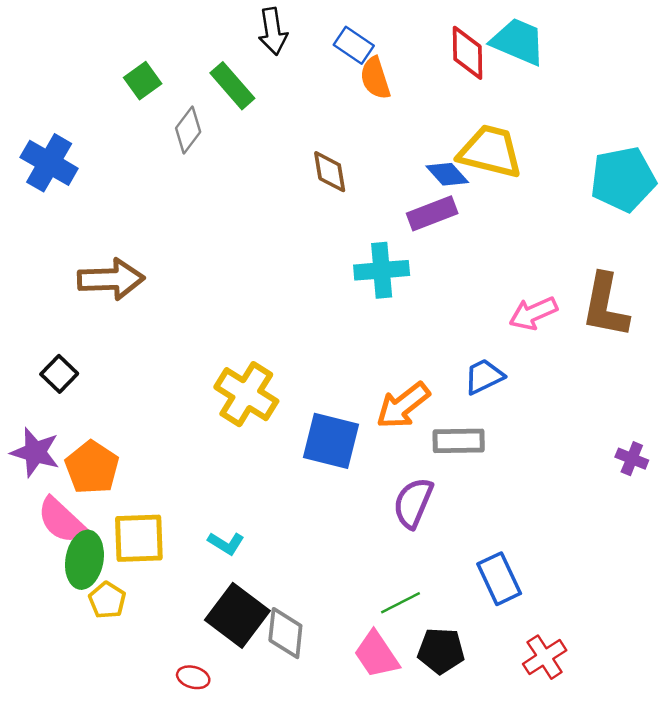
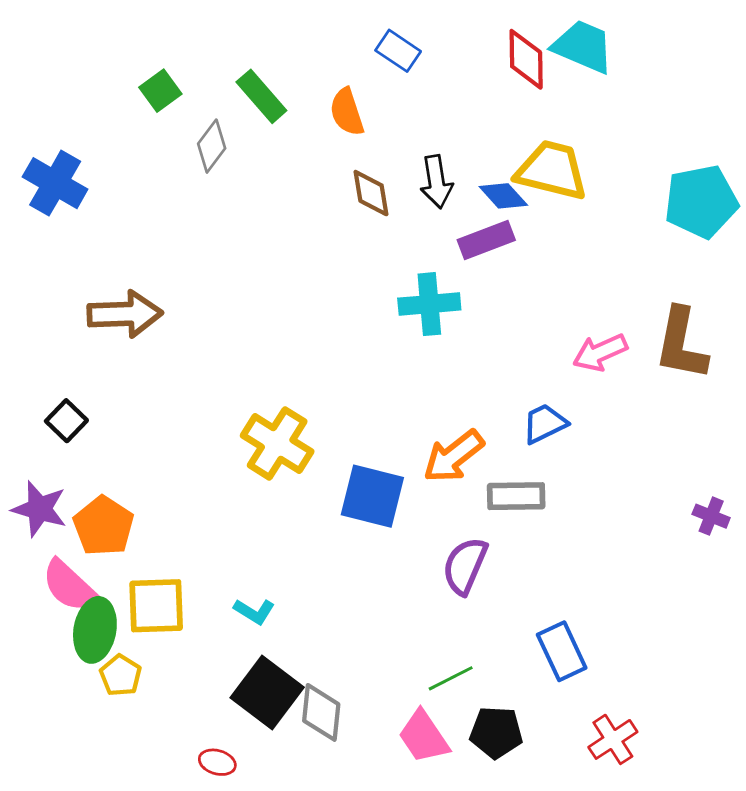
black arrow: (273, 31) -> (436, 182), moved
orange semicircle: (375, 78) -> (347, 112), moved

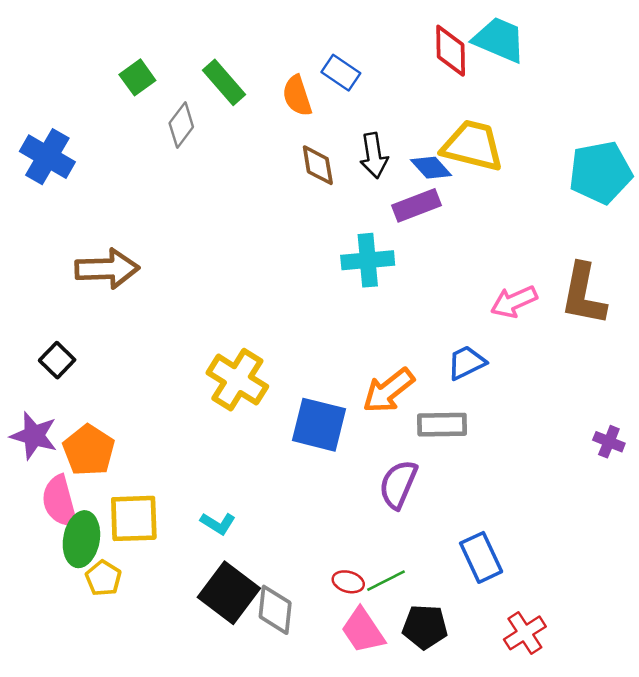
blue rectangle: (398, 51) -> (341, 73), moved
pink semicircle: (69, 586) -> (60, 501), turned 32
red ellipse: (217, 762) -> (348, 582), moved

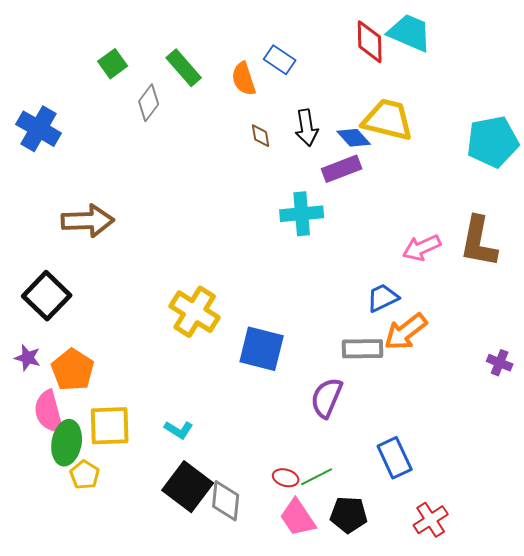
brown diamond: (318, 165) -> (261, 136), size x0.7
black square: (57, 360) -> (47, 296), size x1.6
orange arrow: (388, 391) -> (406, 332), moved
purple star: (34, 436) -> (28, 358), size x0.7

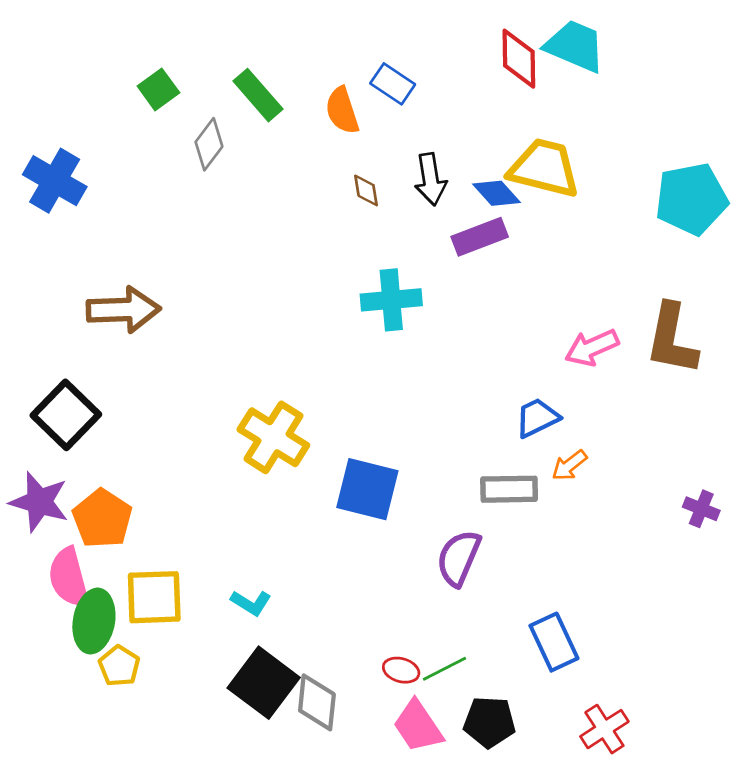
cyan cross: (302, 214) -> (391, 300), moved
orange arrow: (406, 332) -> (569, 465), size x0.6
purple star: (28, 358) -> (39, 502), size x1.6

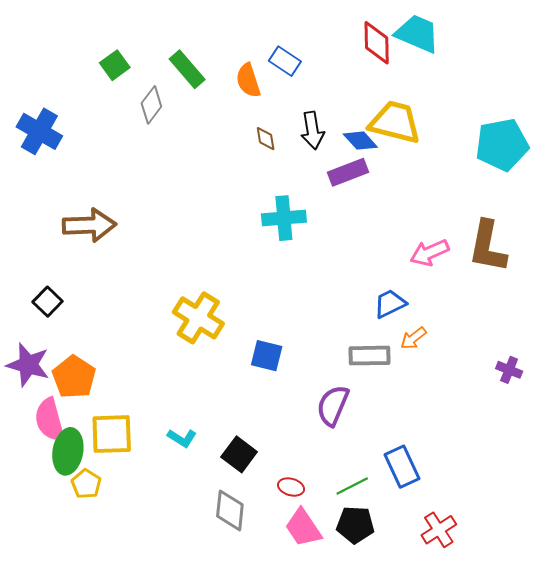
black square: (66, 415) -> (48, 302), size x0.6
blue square: (367, 489) -> (267, 356), size x0.7
green line: (445, 669) -> (352, 486), moved
black square: (264, 683) -> (239, 454), moved, size x0.7

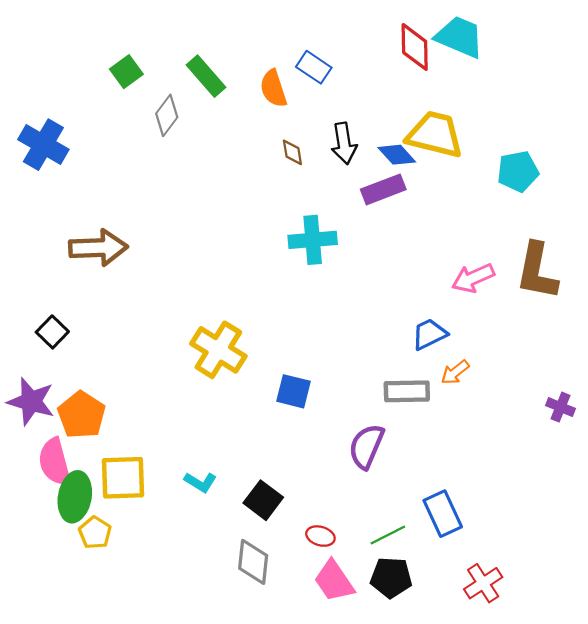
cyan pentagon: (502, 145) -> (518, 171), moved, size x0.7

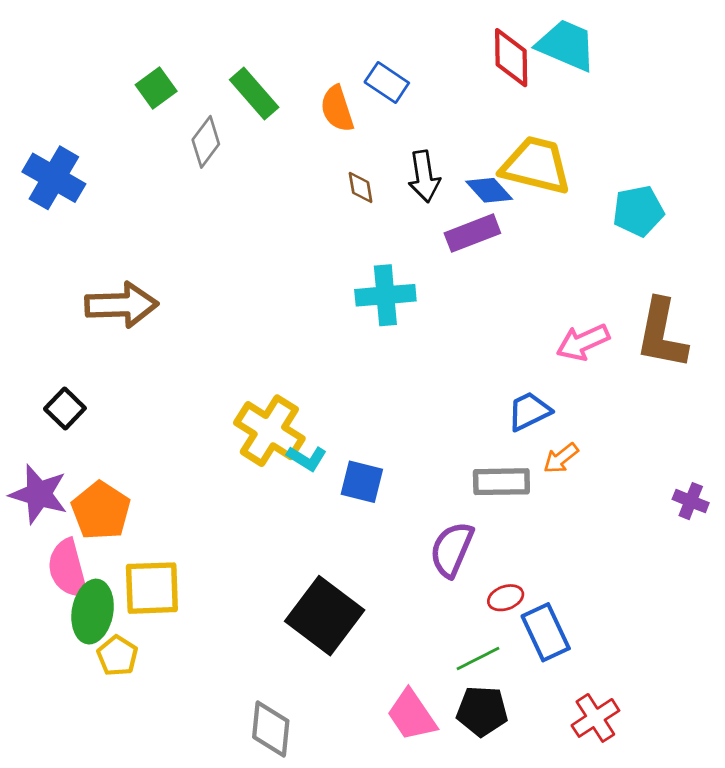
cyan L-shape: (200, 482) -> (307, 458), moved
black square: (263, 500) -> (325, 616), size x1.6
red ellipse: (320, 536) -> (506, 598), moved, turned -36
gray diamond: (253, 562) -> (271, 729), moved

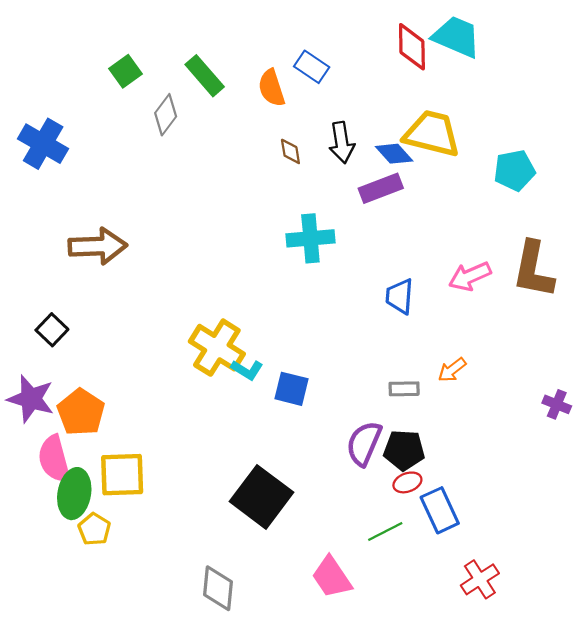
blue trapezoid: (529, 411) -> (400, 296), moved, turned -60
gray rectangle: (501, 482) -> (404, 389), size x0.7
black pentagon: (482, 711) -> (404, 450), moved

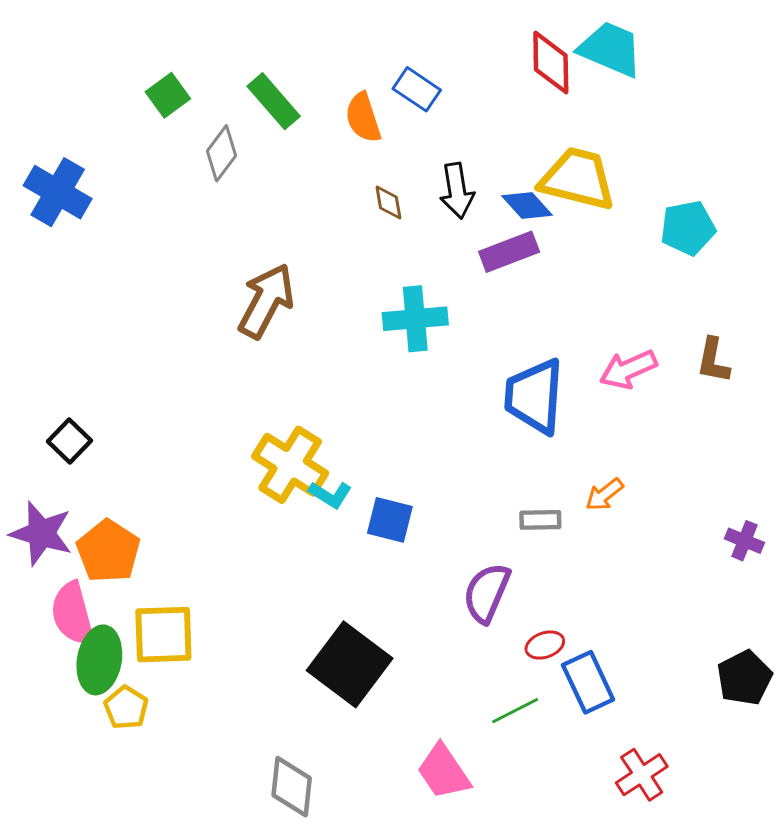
brown arrow: (98, 246) -> (266, 301), moved, turned -60
brown L-shape: (533, 270) -> (713, 360), size x0.6
blue trapezoid: (400, 296) -> (534, 396), size x1.6
black pentagon: (404, 450) -> (744, 678), moved, turned -30

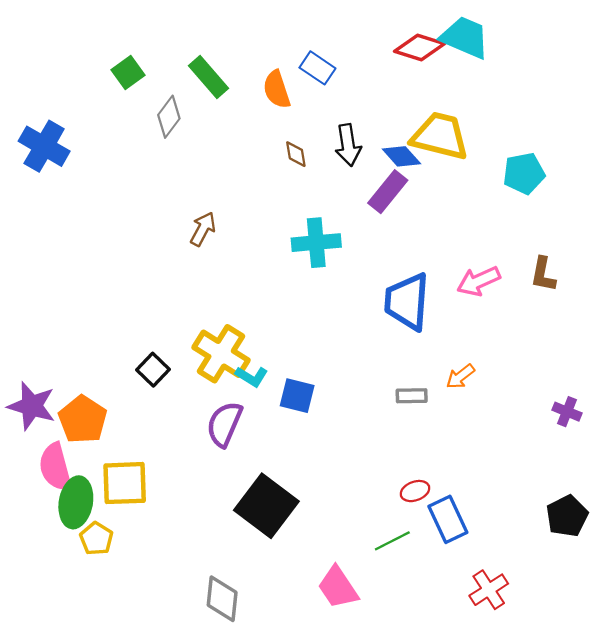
red diamond: (551, 62) -> (420, 47), turned -72
purple rectangle: (509, 252) -> (388, 192), turned -30
brown arrow: (266, 301) -> (203, 229), size x0.6
black square: (70, 441) -> (153, 370), moved
purple semicircle: (487, 593) -> (224, 424), moved

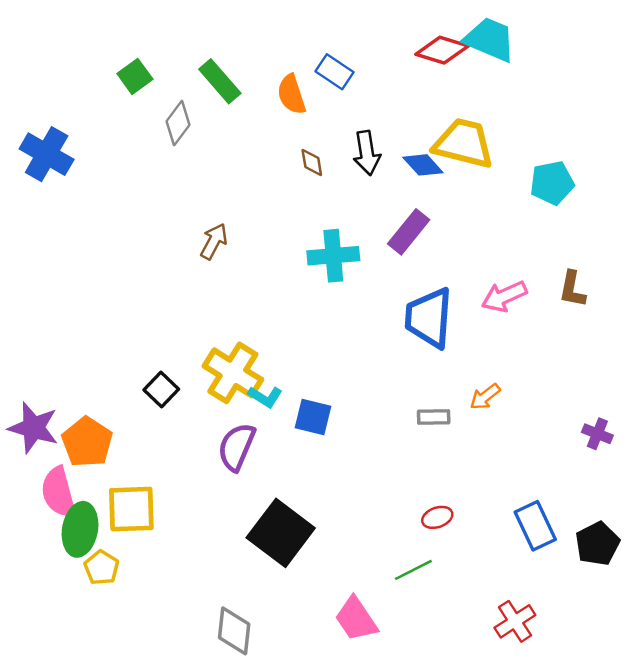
purple rectangle: (388, 192) -> (409, 232), moved
blue rectangle: (448, 519) -> (535, 526), moved

